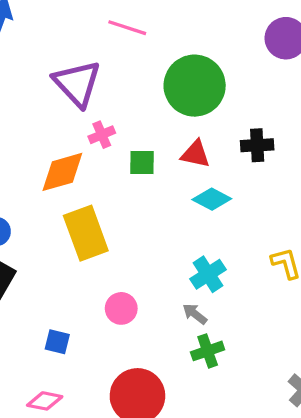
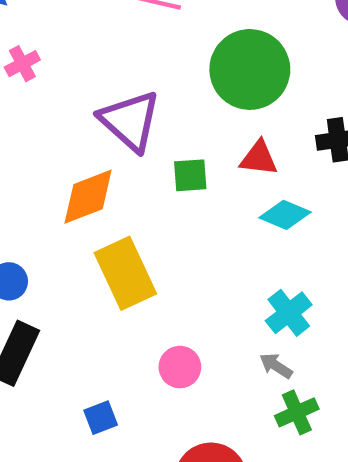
purple triangle: (77, 83) -> (130, 121), moved
pink cross: (102, 135) -> (22, 64), moved
blue square: (57, 342) -> (101, 418), turned -30

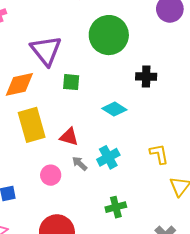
red triangle: (259, 158) -> (69, 137), moved
gray arrow: (276, 366) -> (80, 164), moved
green cross: (297, 412) -> (116, 207), moved

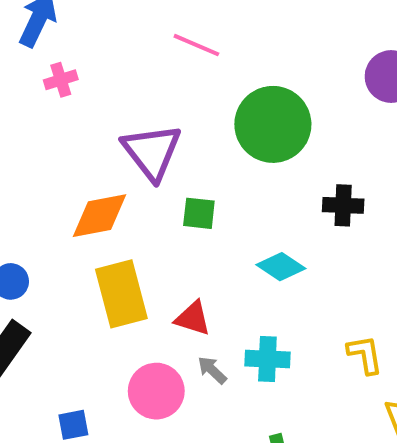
cyan cross: (108, 157) -> (267, 359), turned 30
pink circle: (51, 175) -> (156, 391), size x1.4

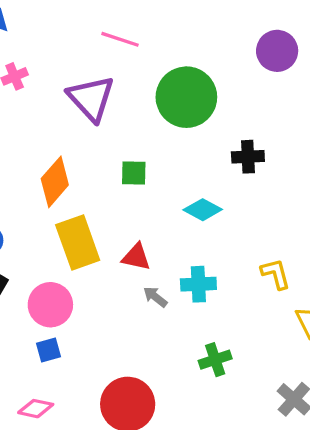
purple triangle: (152, 152) -> (91, 98), moved
orange diamond: (100, 216) -> (55, 182), turned -33
pink circle: (156, 391) -> (50, 305), moved

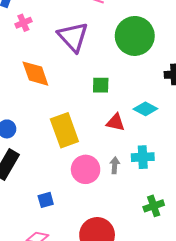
orange diamond: (55, 182) -> (35, 74), moved, turned -60
red triangle: (136, 257) -> (115, 122), moved
gray arrow: (155, 297) -> (115, 165), turned 56
pink circle: (50, 305) -> (86, 169), moved

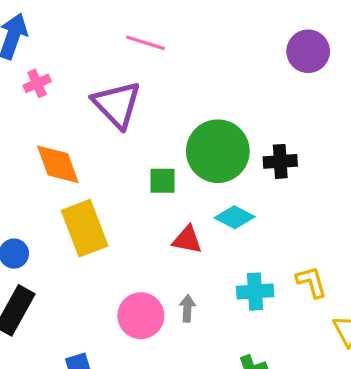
green circle: (135, 36) -> (218, 151), moved
yellow rectangle: (64, 130) -> (85, 228), moved
cyan cross: (143, 157) -> (255, 292), moved

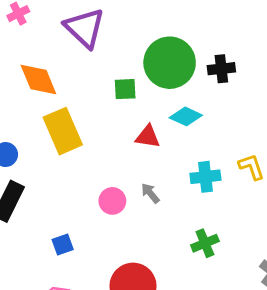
gray arrow: (187, 308) -> (150, 193), turned -40
pink circle: (141, 316) -> (112, 201), size x0.7

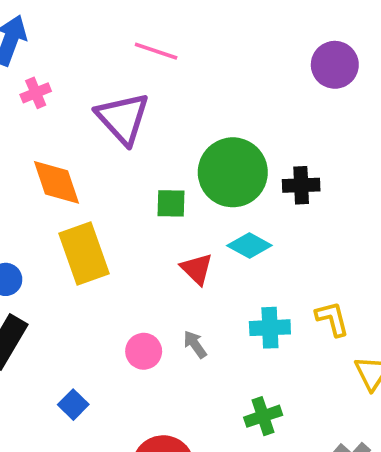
red triangle: (148, 137) -> (197, 269), turned 32
blue square: (63, 244) -> (73, 405), turned -30

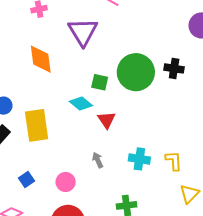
black cross: (301, 185) -> (174, 68), moved
cyan diamond: (249, 245) -> (81, 103), moved
yellow rectangle: (84, 253) -> (37, 125), moved
pink circle: (144, 351) -> (66, 182), moved

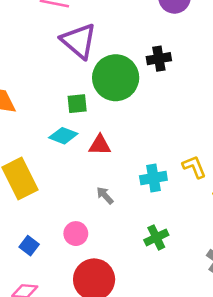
purple triangle: (83, 32) -> (79, 41), moved
red triangle: (106, 120) -> (100, 145), turned -36

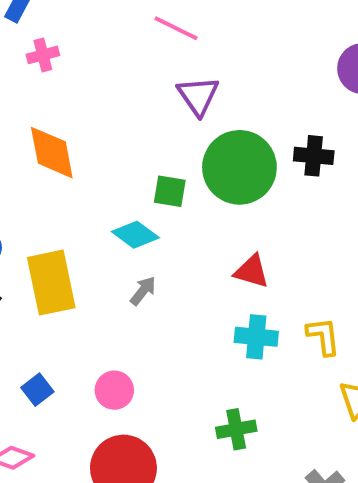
purple triangle: (79, 41) -> (198, 96), size x0.7
red triangle: (100, 145) -> (252, 271), moved
gray arrow: (105, 195) -> (143, 291), moved, turned 66

